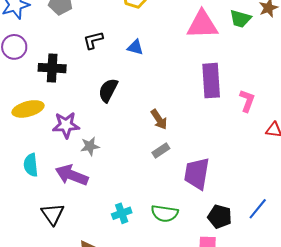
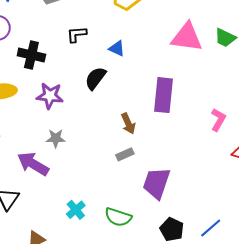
purple rectangle: (211, 81) -> (164, 95), moved
black semicircle: (108, 90) -> (95, 78), moved
purple star: (66, 125) -> (50, 96), moved
cyan cross: (122, 213) -> (76, 210), turned -30

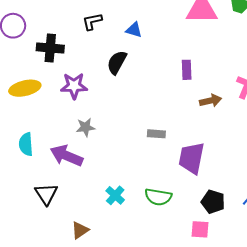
purple rectangle: (164, 95) -> (187, 70), size x0.6
brown arrow: (128, 123) -> (211, 101), moved, turned -70
gray rectangle: (125, 154) -> (156, 134), turned 36

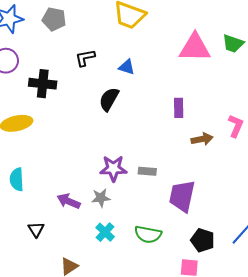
purple star: (74, 86) -> (113, 168), moved
gray star: (86, 127) -> (101, 198), moved
purple arrow: (67, 156) -> (69, 201), moved, size x0.7
black triangle: (46, 194) -> (36, 230), size x0.7

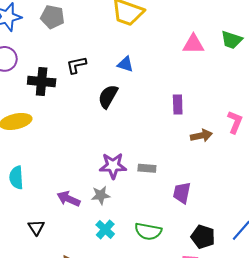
pink triangle: (195, 48) -> (193, 44), size x0.7
black L-shape: (85, 58) -> (76, 65), moved
purple trapezoid: (182, 196) -> (182, 193), size x0.7

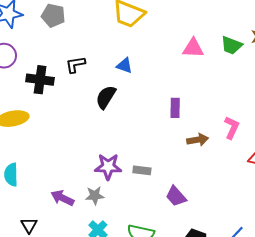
purple trapezoid: (182, 193) -> (176, 196), turned -55

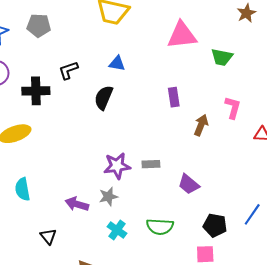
green trapezoid: (231, 45) -> (222, 57), moved
pink triangle: (193, 48) -> (182, 35), size x1.4
brown arrow: (198, 140) -> (201, 125), turned -50

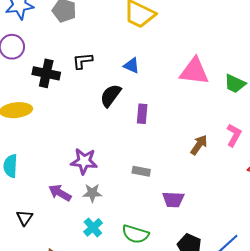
pink triangle: (182, 35) -> (194, 71), moved
purple rectangle: (174, 97) -> (142, 114), moved
purple star: (117, 166) -> (84, 161), moved
purple trapezoid: (189, 184) -> (173, 200), turned -50

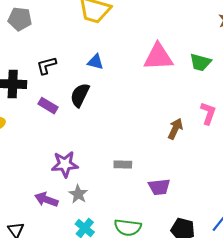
purple rectangle: (142, 114) -> (48, 106), moved, turned -54
gray star: (92, 193) -> (78, 194), turned -30

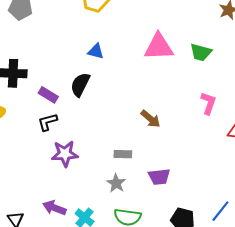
black L-shape: (46, 66) -> (48, 122), moved
brown arrow: (175, 129) -> (150, 119), moved, turned 105
gray star: (78, 194) -> (116, 183), moved
purple arrow: (46, 200) -> (54, 208), moved

